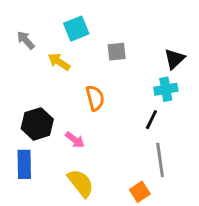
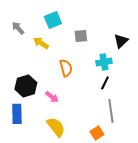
cyan cross: (166, 89) -> (104, 62), moved

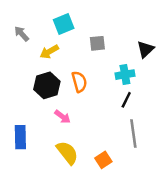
yellow arrow: (41, 43) -> (49, 52), turned -63
black hexagon: (26, 86) -> (47, 85), moved
orange square: (97, 133) -> (103, 160), moved

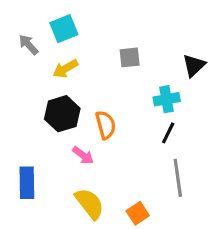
cyan square: (64, 24) -> (64, 29), moved
orange semicircle: (79, 82) -> (106, 125), moved

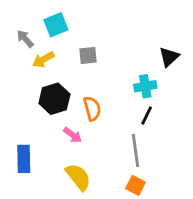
gray square: (130, 57) -> (88, 55), moved
yellow arrow: (65, 69) -> (43, 60), moved
gray line: (178, 178) -> (136, 150), moved
orange square: (138, 213) -> (136, 185), moved, turned -30

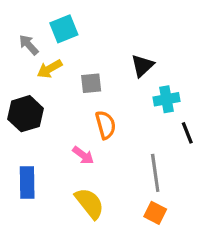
gray square: (88, 55) -> (91, 83), moved
black triangle: (169, 57) -> (142, 66), moved
black hexagon: (54, 99) -> (26, 114), moved
black line: (147, 116) -> (187, 133), moved, turned -48

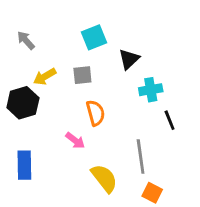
cyan square: (64, 29) -> (94, 37), moved
yellow arrow: (50, 69) -> (45, 77), moved
yellow semicircle: (90, 203) -> (104, 178), moved
orange square: (155, 213) -> (152, 193), moved

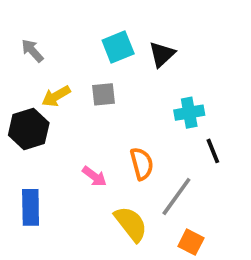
black triangle: (129, 59) -> (162, 54), moved
orange semicircle: (96, 113) -> (142, 164), moved
gray line: (141, 156) -> (176, 196), turned 44

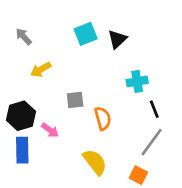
gray square: (103, 94) -> (75, 100), moved
black hexagon: (29, 129) -> (21, 116), moved
pink arrow: (94, 176) -> (50, 130), moved
gray line: (176, 196) -> (152, 142), moved

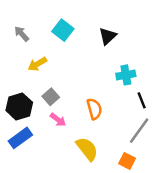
cyan square: (86, 34) -> (63, 30), moved, turned -30
gray square: (75, 100) -> (51, 97), moved, turned -35
pink arrow: (50, 130) -> (58, 120), moved
blue rectangle: (22, 150) -> (20, 138), turned 55

